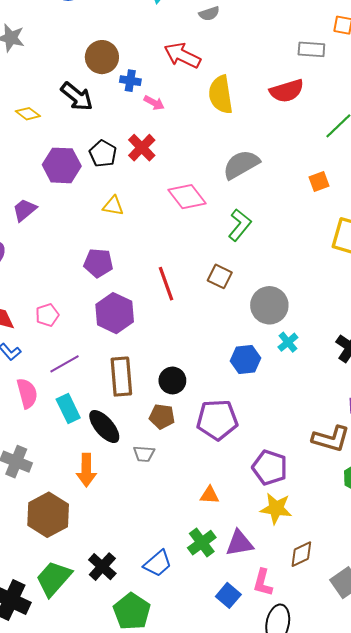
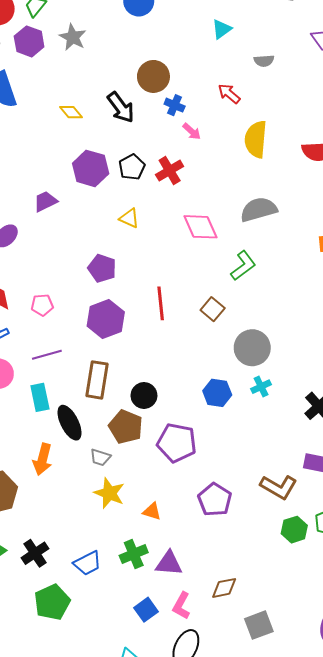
red arrow: (182, 55) -> (229, 94), size x0.7
brown pentagon: (162, 417) -> (126, 427), size x1.4
yellow star: (276, 508) -> (109, 493), moved

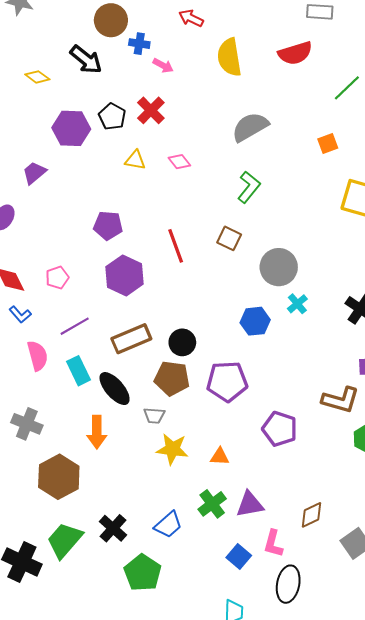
yellow triangle: (129, 218) -> (135, 160), moved
pink diamond: (200, 227) -> (179, 162), moved, size x0.6
brown rectangle: (97, 380) -> (131, 339), turned 72

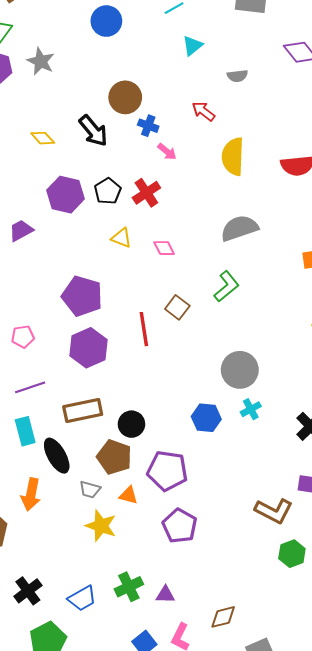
purple pentagon: (108, 225) -> (82, 296), size x1.4
brown square: (229, 238) -> (177, 307), moved
purple pentagon: (280, 429) -> (180, 526), moved
orange triangle: (220, 457) -> (128, 495), moved
purple triangle: (250, 504) -> (165, 595), size x0.7

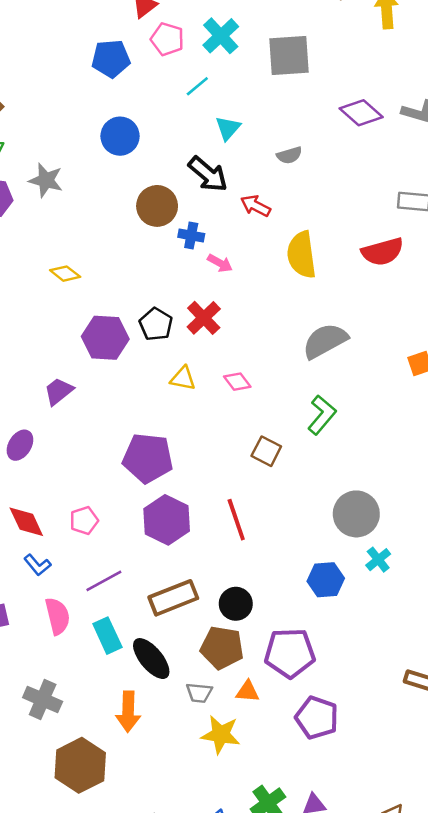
blue circle: (106, 21) -> (120, 136), moved
black arrow: (93, 131) -> (208, 174), moved
red line: (144, 329) -> (236, 520), moved

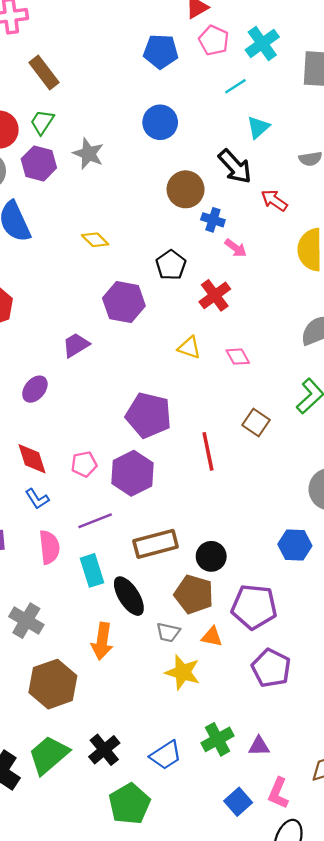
black pentagon: (156, 324) -> (171, 265), moved
purple hexagon: (167, 520) -> (133, 473), moved
red line: (236, 520) -> (208, 451), moved

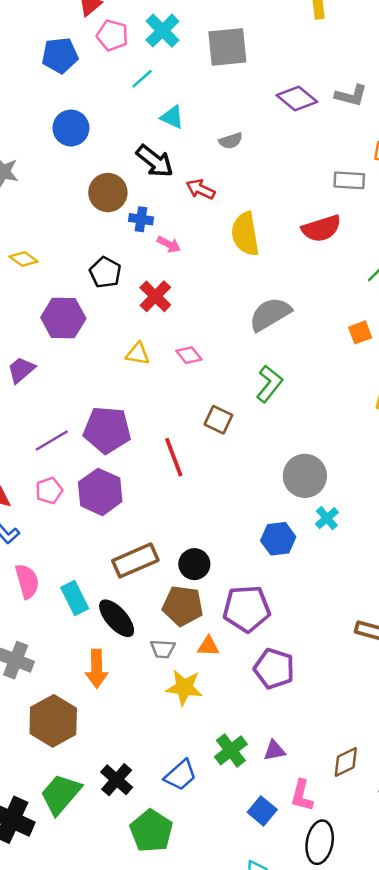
cyan triangle: (258, 127) -> (172, 117), turned -45
purple line: (95, 521) -> (52, 440), moved

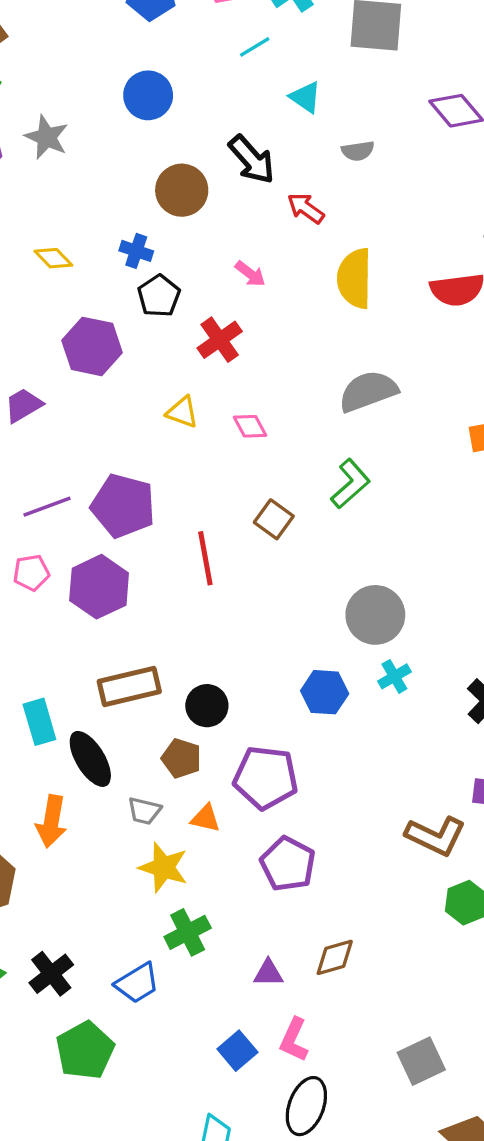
cyan triangle: (172, 117) -> (305, 97), moved
blue cross: (141, 219) -> (136, 251), moved
brown pentagon: (183, 606) -> (181, 758), size x0.7
green cross: (231, 750) -> (188, 932), moved
brown diamond: (346, 762) -> (335, 957), moved

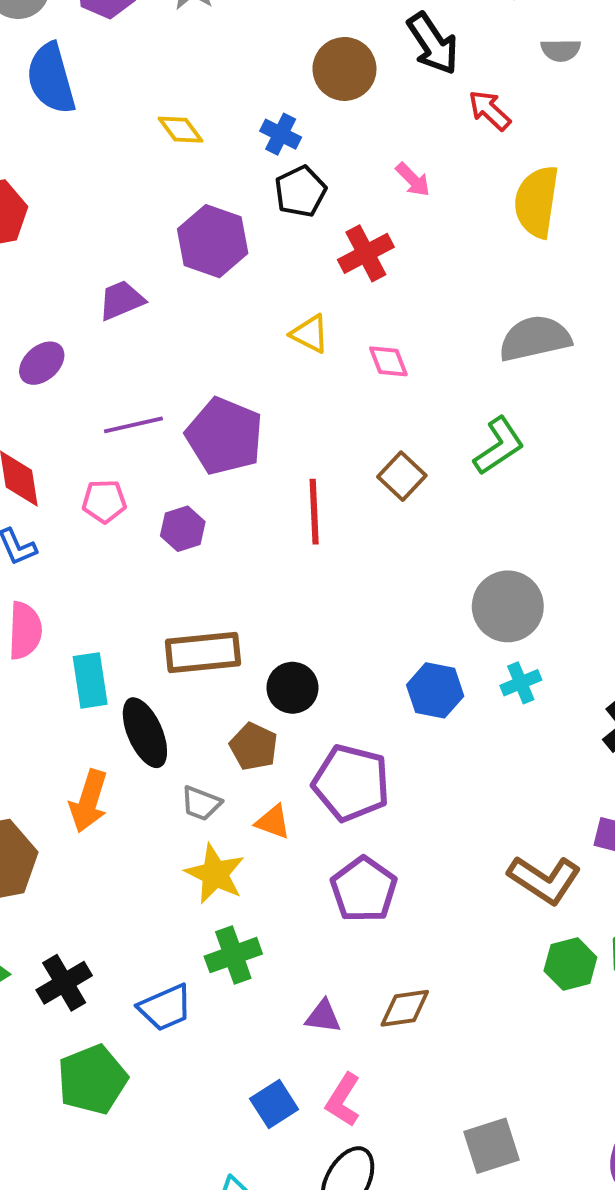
purple hexagon: (99, 587) -> (183, 529), size x0.6

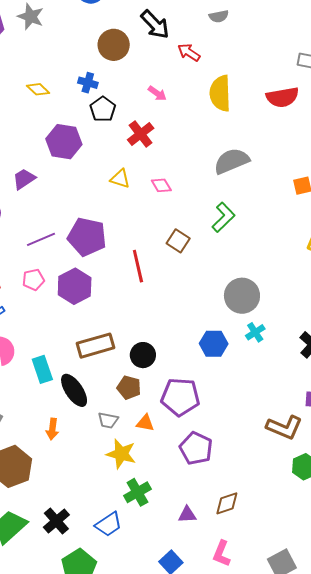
purple hexagon: (183, 529) -> (75, 286), size x1.6
orange arrow: (89, 801) -> (52, 429), size x0.7
pink L-shape: (343, 1100) -> (222, 554), moved

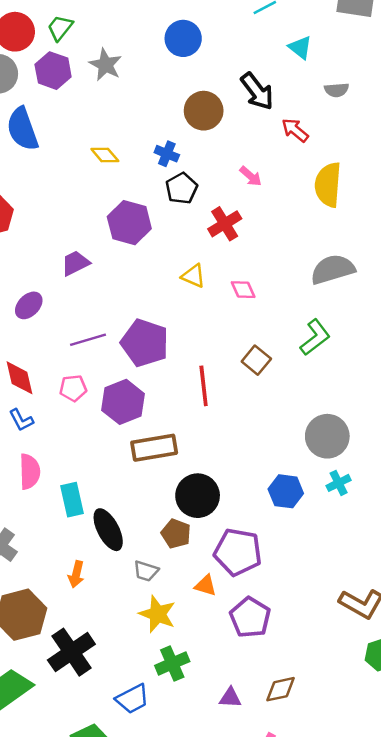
brown rectangle: (96, 346) -> (154, 448), moved
black circle: (143, 355) -> (198, 496), size x1.4
orange triangle: (145, 423) -> (205, 585), moved
black cross: (56, 521) -> (71, 652), moved, size x1.4

